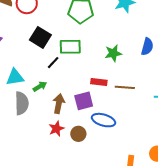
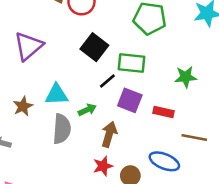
brown line: (125, 87) -> (194, 138), moved
purple square: (84, 101) -> (130, 100), moved, turned 30

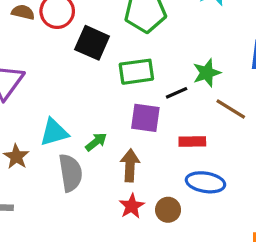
black square: (94, 47) -> (92, 43), moved
black line: (107, 81) -> (177, 93), moved, turned 30
red rectangle: (163, 112) -> (192, 142), moved
brown line: (194, 138) -> (231, 109), moved, turned 35

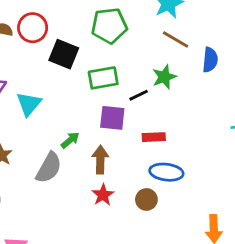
brown line: (231, 109) -> (176, 40), moved
cyan triangle: (54, 132) -> (29, 104), moved, turned -32
gray semicircle: (70, 173) -> (49, 168), turned 40
brown circle: (168, 210) -> (146, 199), moved

